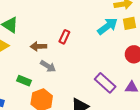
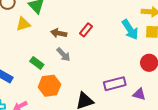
cyan arrow: (108, 26) -> (130, 30), turned 80
purple rectangle: (105, 83) -> (115, 84), turned -70

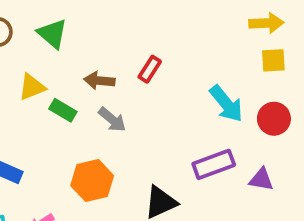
yellow triangle: (23, 24) -> (32, 87), moved
cyan arrow: (130, 30) -> (226, 104), moved
green rectangle: (37, 63) -> (63, 110), moved

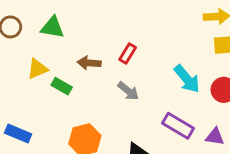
green triangle: (52, 34) -> (52, 27), turned -30
gray arrow: (112, 120) -> (128, 91), moved
purple rectangle: (214, 164) -> (178, 126), turned 52

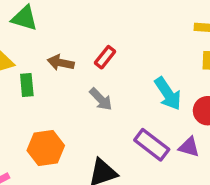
green rectangle: (62, 86) -> (27, 85), turned 48
purple triangle: (215, 137) -> (189, 147), moved

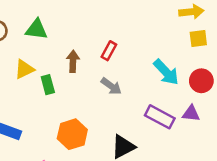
brown arrow: (61, 63) -> (73, 61), turned 90

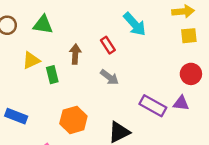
red rectangle: (109, 51) -> (108, 45), turned -63
cyan arrow: (166, 72) -> (135, 24), moved

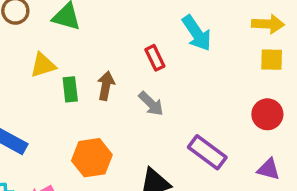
brown arrow: (75, 54) -> (106, 86), moved
purple triangle: (181, 103) -> (268, 169), moved

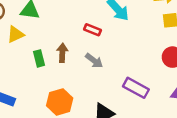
red rectangle: (155, 58) -> (92, 30), turned -35
yellow triangle: (43, 65) -> (15, 34), moved

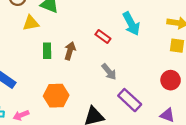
gray arrow: (94, 61) -> (109, 72), moved

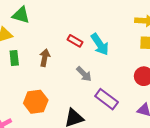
cyan arrow: (131, 24) -> (100, 44), moved
green rectangle: (47, 51) -> (14, 58), moved

